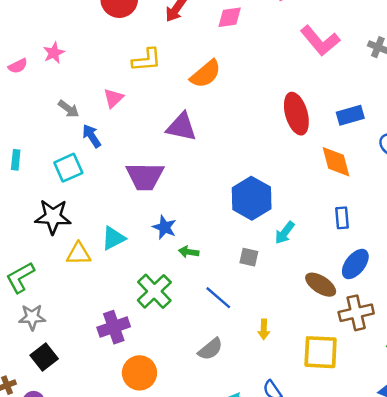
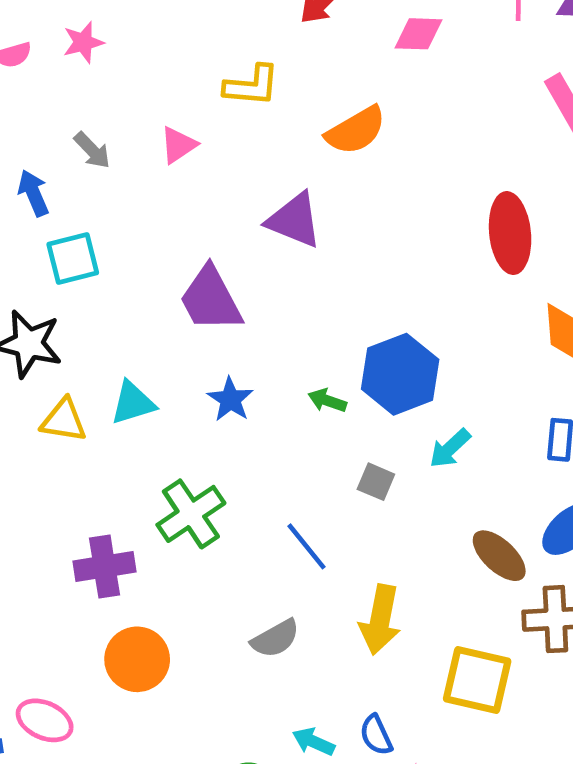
blue arrow: (92, 136) -> (33, 193), moved
purple trapezoid: (145, 176) -> (211, 299), turned 51
green arrow: (189, 252) -> (327, 401), moved
yellow arrow: (264, 329) -> (380, 620), size x1.8

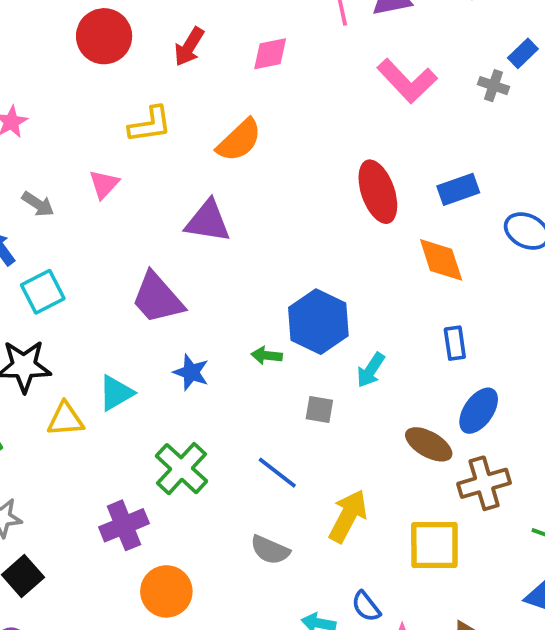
yellow arrow: (380, 620) -> (348, 516), turned -150
gray semicircle: (275, 639) -> (270, 550), turned 66

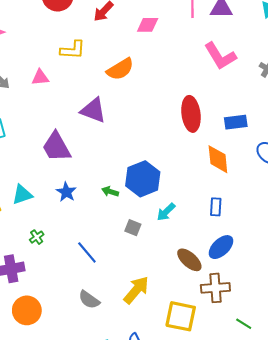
pink triangle: (104, 184) -> (40, 78), turned 30
green cross: (181, 469) -> (37, 237), moved, size x0.5
blue line: (277, 473) -> (87, 252), moved

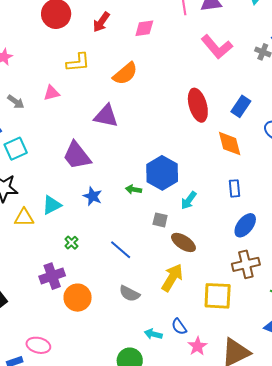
blue rectangle: (236, 122) -> (241, 106), turned -40
brown ellipse: (189, 260) -> (183, 242), moved
orange circle: (27, 310) -> (78, 298), moved

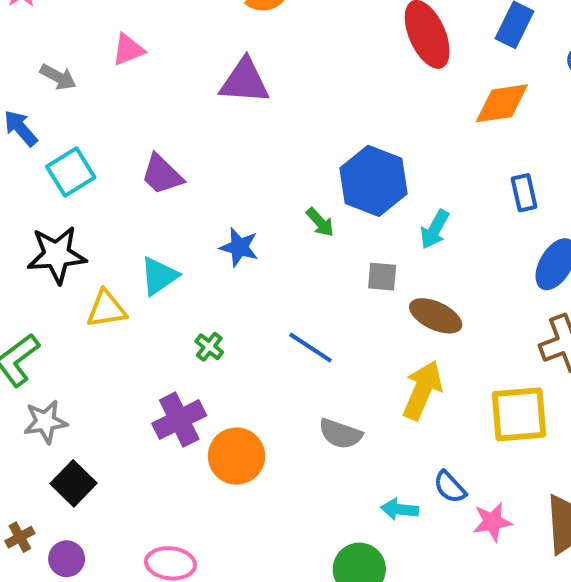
orange diamond: (230, 144) -> (502, 103), turned -76
purple trapezoid: (77, 156) -> (162, 174), moved, size x0.7
green arrow: (133, 189) -> (320, 222), turned -133
pink star: (197, 346) -> (492, 522), turned 30

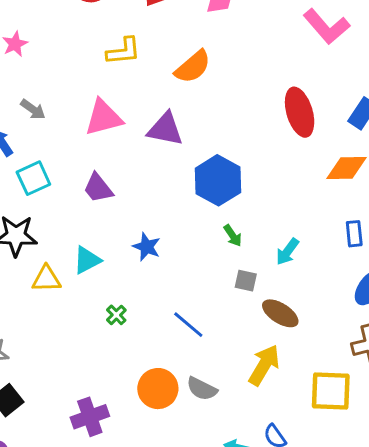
pink triangle: (128, 50) -> (103, 118), moved, size x1.6
blue hexagon: (373, 181) -> (218, 180), moved
green arrow: (320, 222) -> (233, 236), moved
purple cross: (179, 420) -> (90, 417), moved
orange circle: (236, 456) -> (158, 389), moved

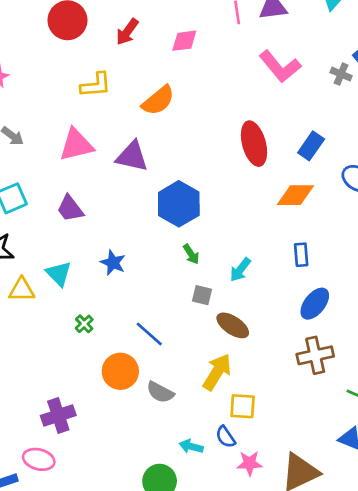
cyan triangle: (87, 260) -> (59, 274), turned -48
orange circle: (158, 389) -> (120, 371), moved
yellow square: (331, 391) -> (243, 406), moved, size x0.7

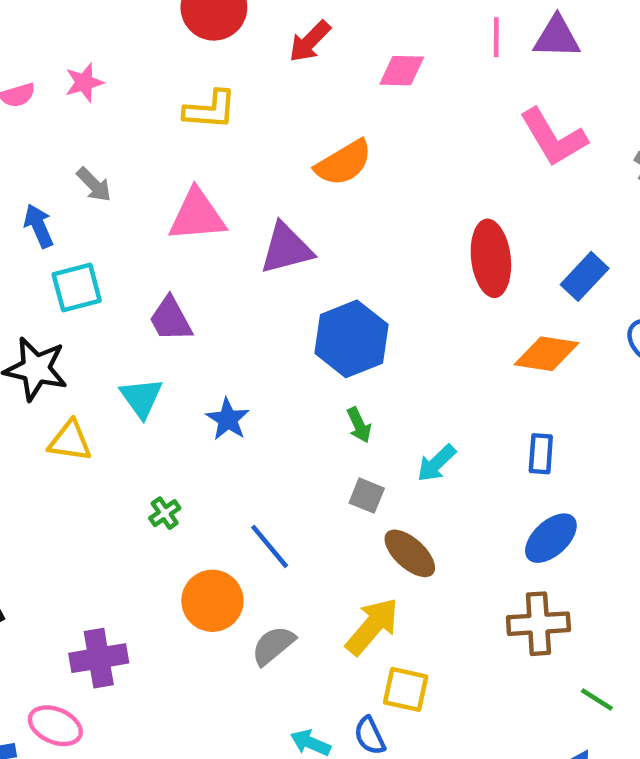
yellow L-shape: (96, 85) -> (210, 110), moved
purple triangle: (132, 156) -> (286, 249), turned -36
cyan triangle: (59, 274) -> (141, 398), moved
gray semicircle: (160, 392) -> (273, 645), turned 104

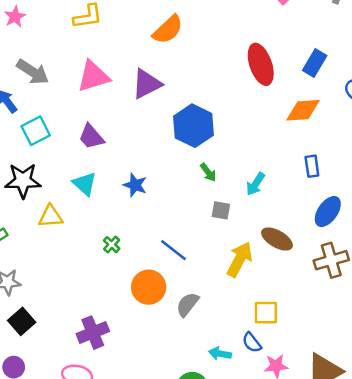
gray arrow: (94, 185) -> (33, 72), size x1.5
brown ellipse: (410, 553) -> (277, 239), moved
yellow arrow: (372, 626) -> (240, 259), moved

